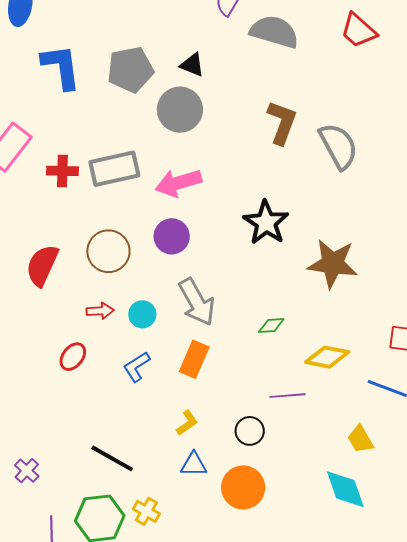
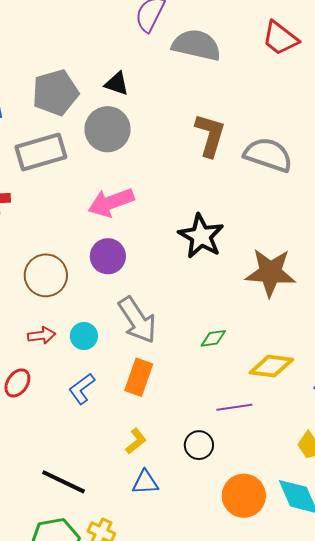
gray semicircle: (338, 146) -> (268, 155), turned -39
gray rectangle: (114, 169) -> (41, 152), moved
orange circle: (243, 487) -> (244, 496), moved

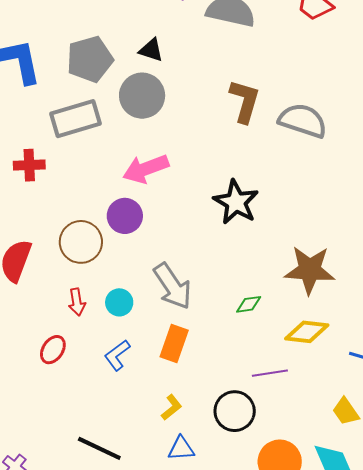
purple circle: (108, 256) -> (125, 216), moved
brown star: (270, 272) -> (310, 270), moved
red arrow: (42, 335) -> (77, 302), turned 88
black circle: (199, 445) -> (235, 411), size x1.4

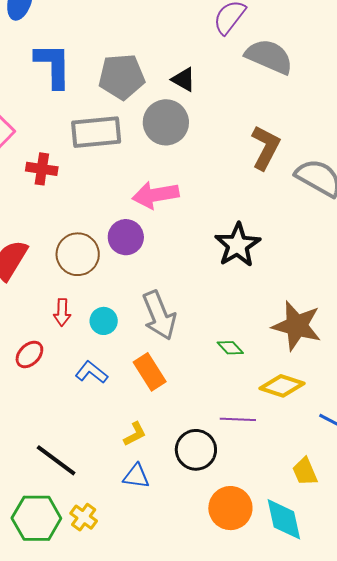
green diamond: (249, 304) -> (230, 348), turned 44
orange rectangle: (174, 344) -> (150, 372), turned -63
blue L-shape: (117, 355) -> (91, 372), turned 64

